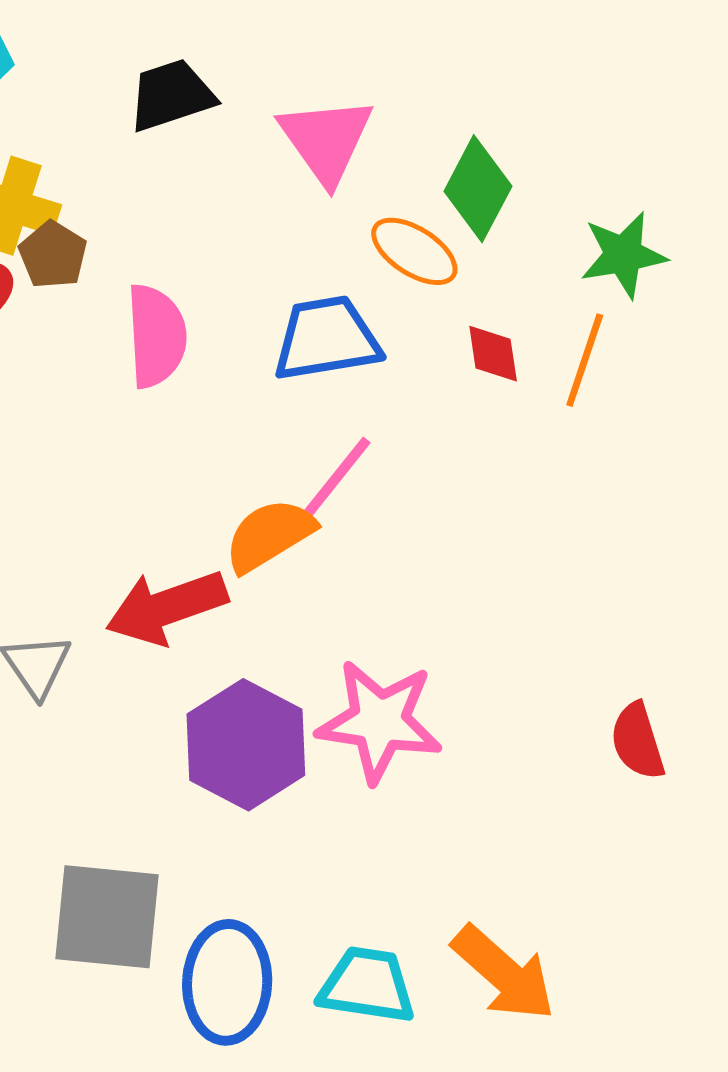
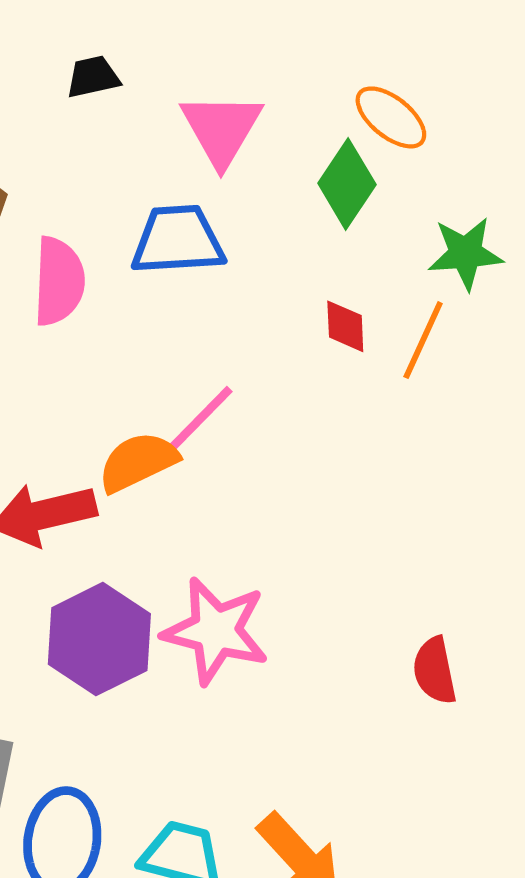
black trapezoid: (171, 95) -> (93, 77), size x0.7
orange ellipse: (414, 251) -> (391, 117), moved
blue trapezoid: (327, 339) -> (178, 240), moved

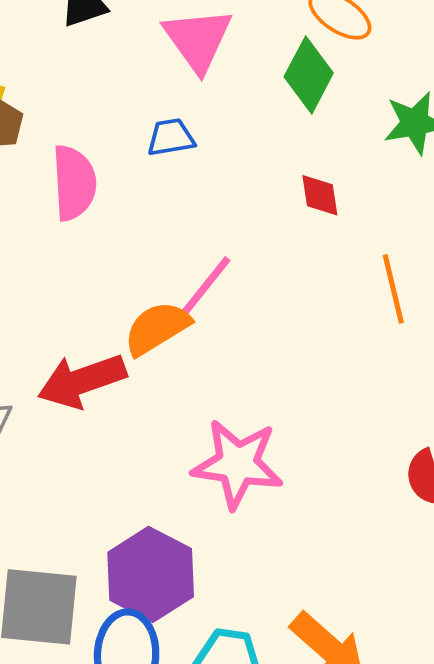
blue trapezoid: (178, 240) -> (171, 137), size x0.6
orange line: (423, 340) -> (393, 289), moved, turned -32
purple hexagon: (99, 639) -> (151, 574), moved

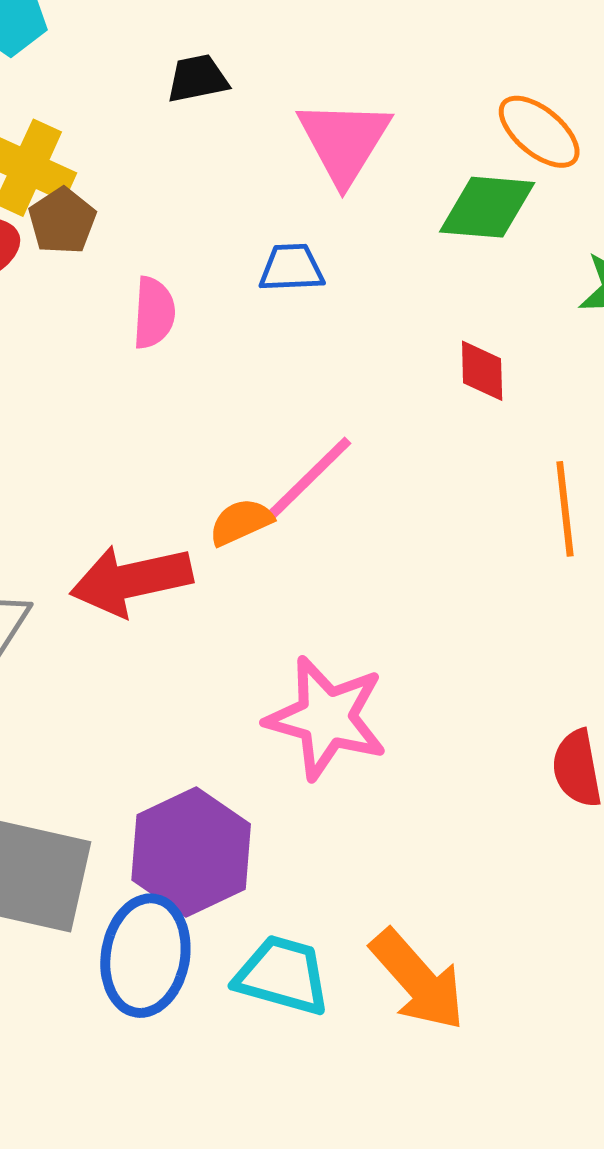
green diamond: (309, 75) -> (487, 207), turned 60
pink semicircle: (74, 183) -> (154, 313), size x0.7
orange semicircle: (157, 328) -> (241, 522), size x0.7

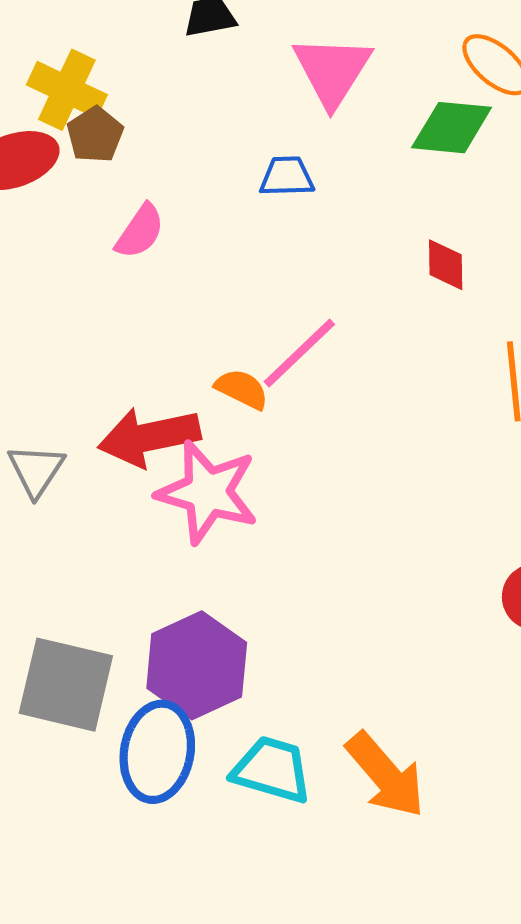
pink semicircle: (154, 313) -> (140, 231), moved, turned 30
orange semicircle: (241, 522) -> (242, 389), turned 50
pink star: (326, 718) -> (208, 492), moved

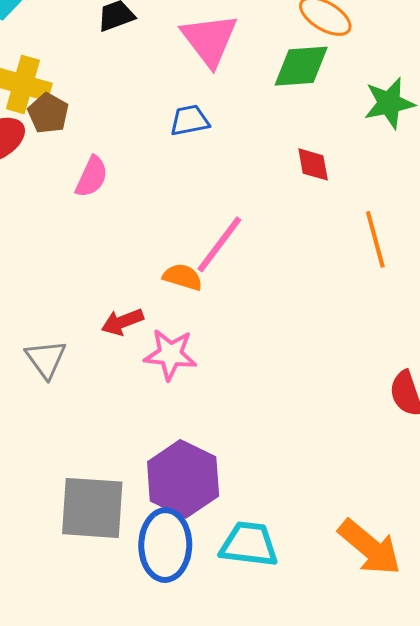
red arrow: (149, 437) -> (122, 322), size x0.6
pink star: (208, 492) -> (170, 354), size x0.7
orange arrow: (386, 775) -> (370, 547), moved

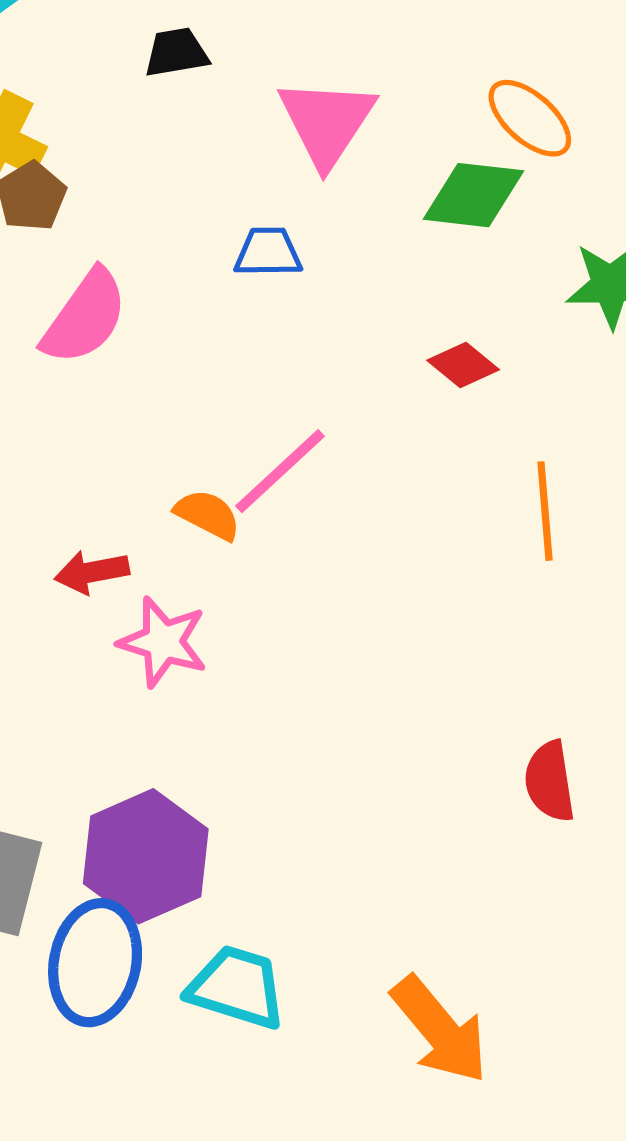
red diamond: (313, 164) -> (463, 365), turned -51
pink semicircle: (92, 177) -> (85, 317), size x1.4

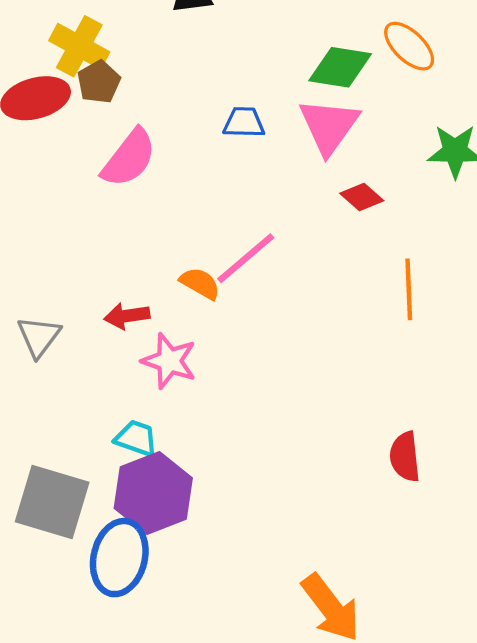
pink triangle: (327, 122) -> (329, 126), moved
green diamond: (473, 195) -> (340, 67), moved
cyan trapezoid: (237, 987) -> (136, 438), moved, size x0.7

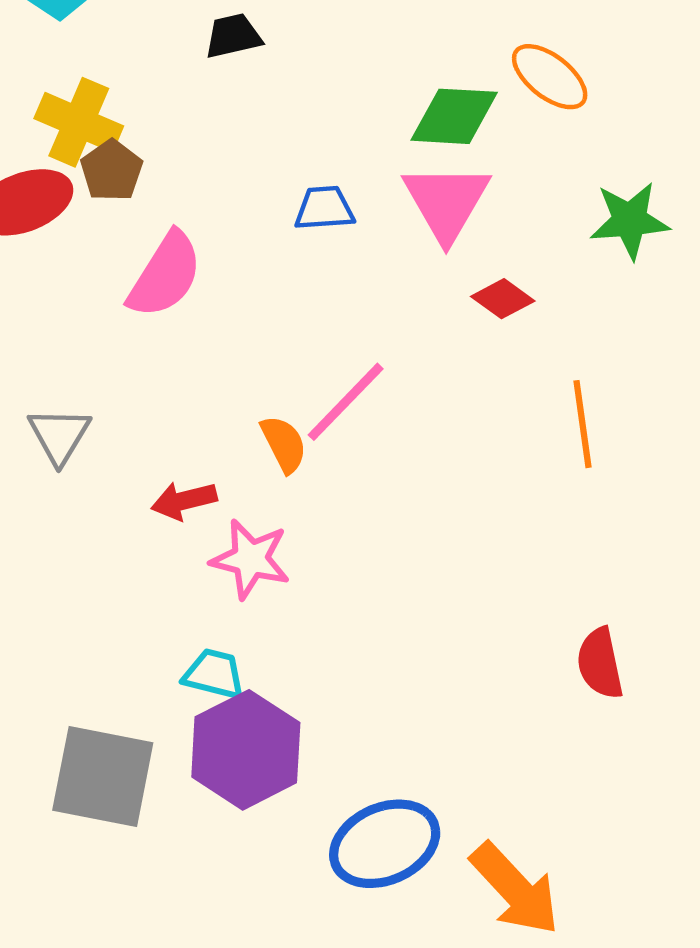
orange semicircle: (200, 283) -> (284, 444), turned 39
gray triangle: (39, 337) -> (59, 435), moved
blue ellipse: (119, 558) -> (385, 844), moved, turned 58

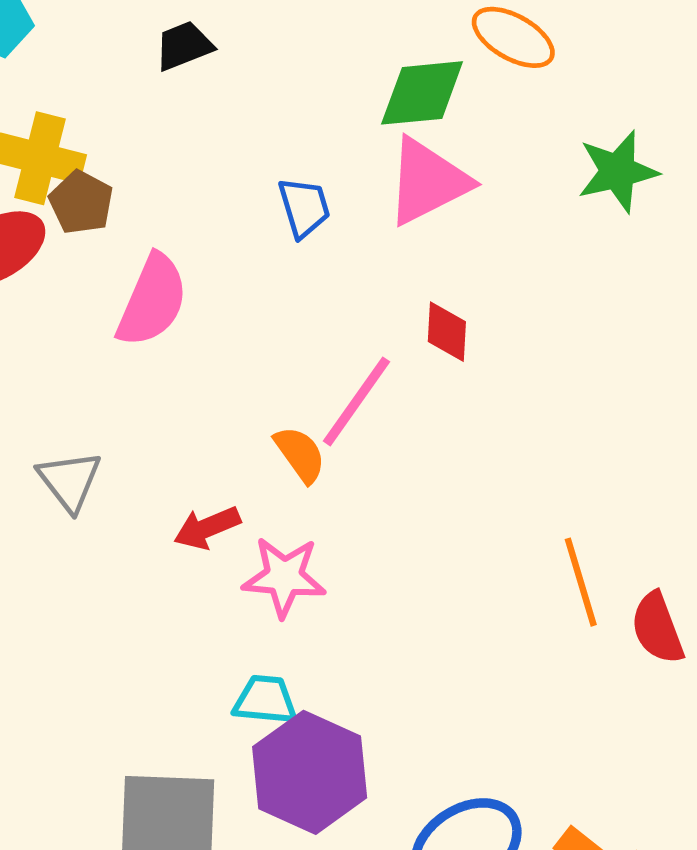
pink triangle: (446, 202) -> (428, 181), turned 42
blue trapezoid: (324, 208) -> (304, 207), turned 86
red diamond: (503, 299) -> (447, 332), moved, turned 66
orange line: (583, 424) -> (581, 582), moved

